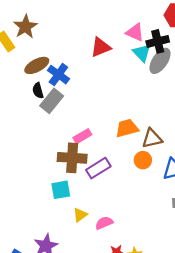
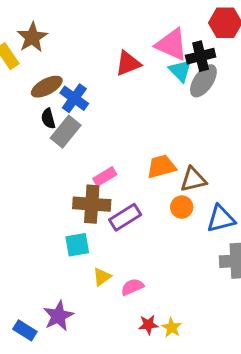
pink triangle: (135, 32) -> (172, 45), size x1.4

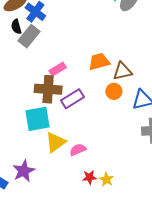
cyan square: (77, 245) -> (38, 119), size x1.4
yellow triangle: (102, 277) -> (56, 142), size x1.5

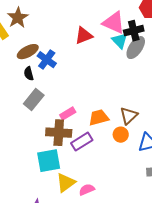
gray rectangle: (29, 36) -> (34, 100), moved
orange trapezoid: (99, 62) -> (99, 118), moved
brown triangle: (122, 71) -> (129, 116), turned -30

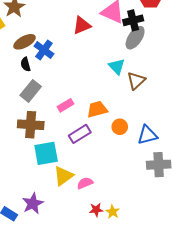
cyan triangle: (120, 41) -> (117, 66), moved
brown triangle: (129, 116) -> (136, 81), moved
brown cross: (59, 133) -> (31, 125), moved

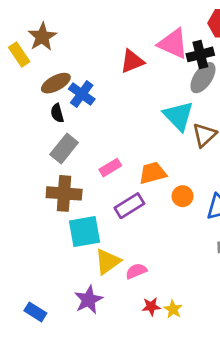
cyan triangle: (117, 66) -> (178, 116), size x1.4
purple star: (33, 204) -> (89, 300), moved

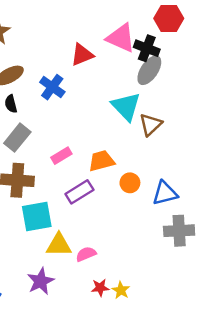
black cross: (200, 54) -> (147, 48), turned 35
blue cross: (82, 94) -> (52, 87), moved
yellow triangle: (108, 262) -> (59, 245), turned 36

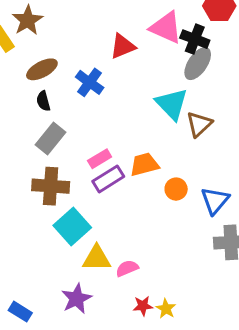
purple rectangle: (79, 192) -> (108, 179), moved
blue triangle: (165, 193) -> (215, 201), turned -36
cyan square: (37, 216) -> (72, 227), turned -32

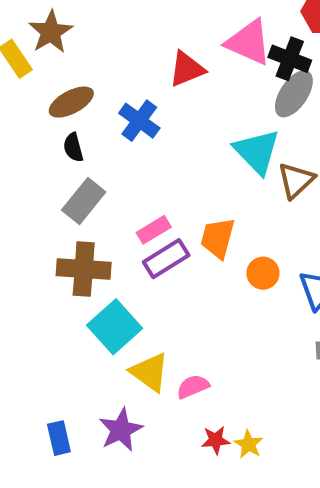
orange trapezoid: (144, 164) -> (218, 238), turned -60
yellow triangle: (97, 258) -> (150, 372), turned 36
blue rectangle: (20, 312) -> (59, 438), moved, turned 45

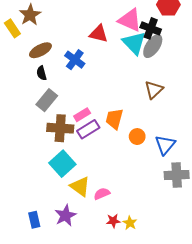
red triangle: (187, 69) -> (99, 34), turned 36
cyan triangle: (257, 152) -> (134, 43), moved
brown cross: (84, 269) -> (60, 128), moved

